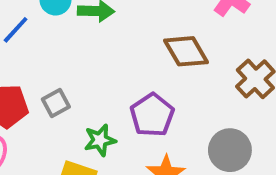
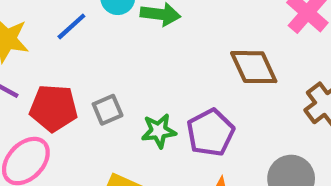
green star: (100, 140) -> (159, 131), moved

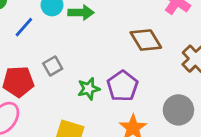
gray square: (108, 110) -> (53, 66), moved

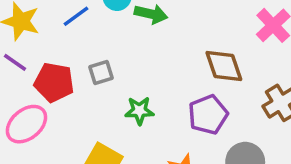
purple pentagon: (122, 86) -> (208, 115), moved

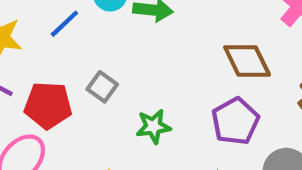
gray square: (101, 73) -> (102, 87), turned -30

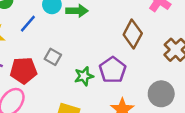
brown diamond: (247, 61) -> (133, 34), turned 60
purple pentagon: (235, 121) -> (113, 70), moved

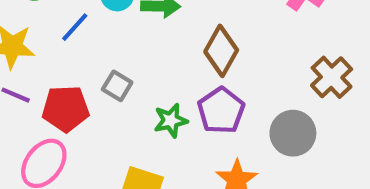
brown diamond: (133, 34) -> (221, 51), moved
gray circle: (161, 94) -> (293, 133), moved

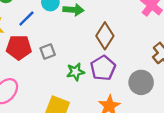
gray square: (117, 86) -> (48, 52), turned 35
red pentagon: (66, 109) -> (19, 47), moved

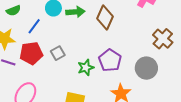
brown diamond: (105, 36) -> (105, 18), moved

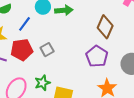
brown diamond: (105, 18) -> (105, 27), moved
green star: (86, 68) -> (42, 83), moved

